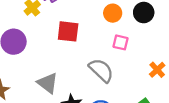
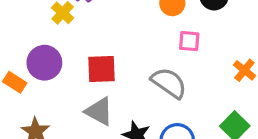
red square: (68, 31) -> (102, 69), moved

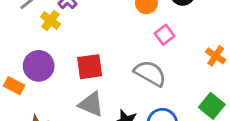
pink square: (189, 41) -> (164, 35), turned -36

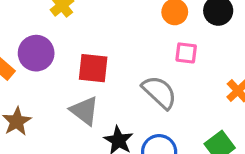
pink square: (164, 35) -> (186, 53), turned 30

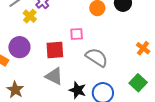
pink square: (186, 53) -> (77, 34), moved

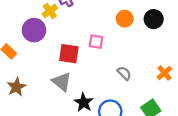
purple circle: (19, 47) -> (34, 30), moved
gray semicircle: (97, 57) -> (124, 73), moved, size x0.6

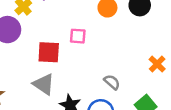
gray semicircle: (124, 73) -> (112, 82), moved

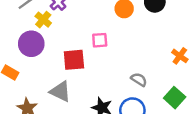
gray triangle: (44, 84) -> (60, 91), moved

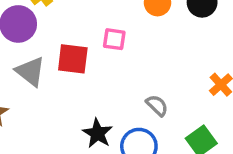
gray triangle: (60, 91) -> (30, 72), moved

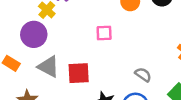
red square: (73, 59) -> (79, 73), moved

